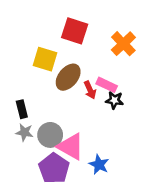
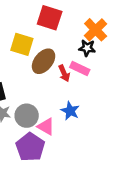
black star: (114, 100) -> (87, 48), moved
pink triangle: (71, 147) -> (46, 127), size x0.7
blue star: (99, 165) -> (70, 111), moved

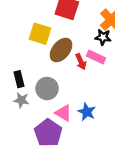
blue star: (70, 111) -> (87, 112), moved
gray circle: (27, 116) -> (47, 88), moved

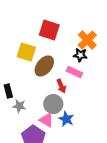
red arrow: (81, 62) -> (61, 86), moved
gray circle: (47, 88) -> (53, 104), moved
gray star: (21, 100) -> (19, 106), moved

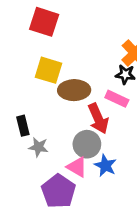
red square: (49, 30) -> (44, 22), moved
brown ellipse: (44, 66) -> (74, 90), turned 50
red arrow: (61, 86) -> (98, 119), size x1.5

